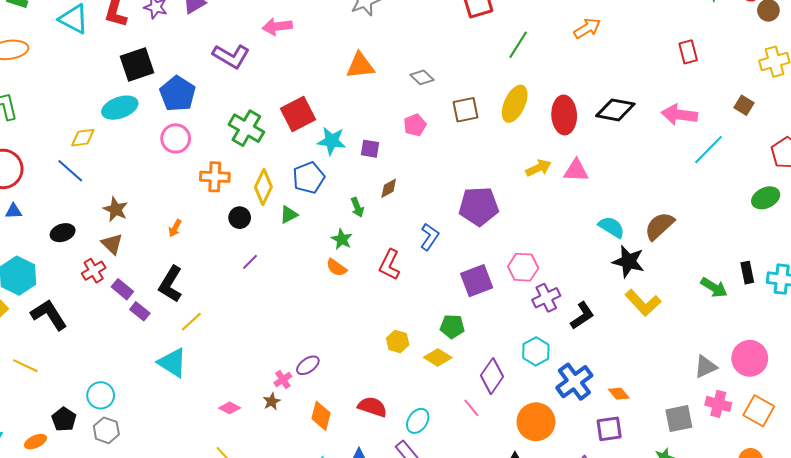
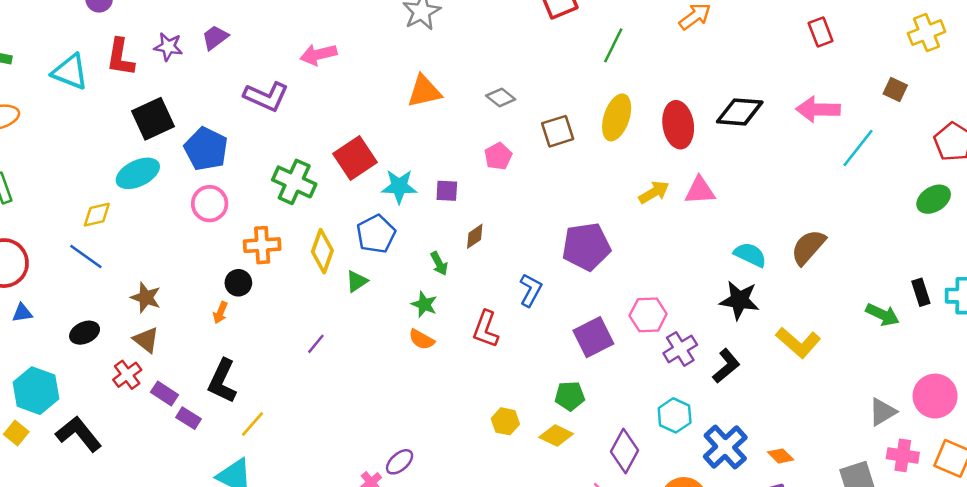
black circle: (240, 218) -> (238, 283), moved
black star: (628, 261) -> (739, 300), moved

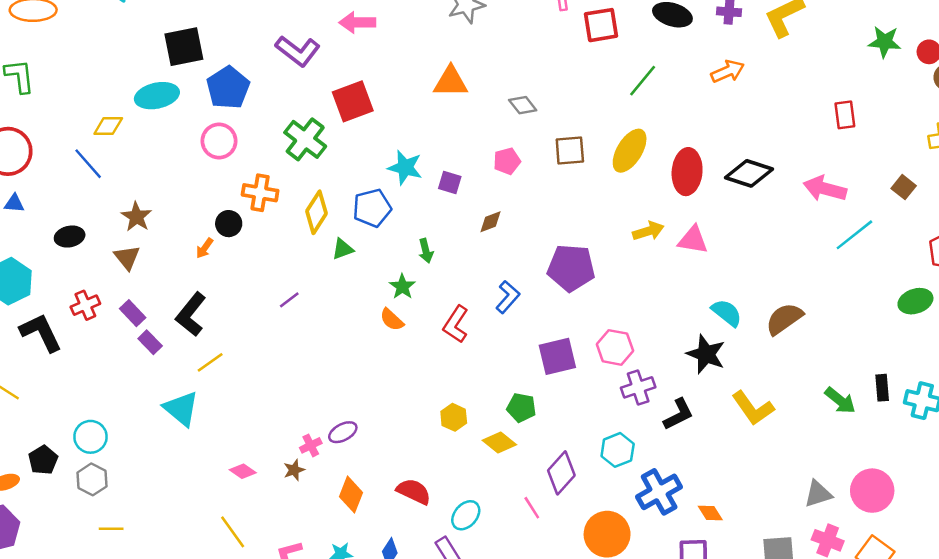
red square: (355, 158) -> (353, 101), moved
brown diamond: (475, 236) -> (491, 222), moved
red cross: (127, 375) -> (85, 305), moved

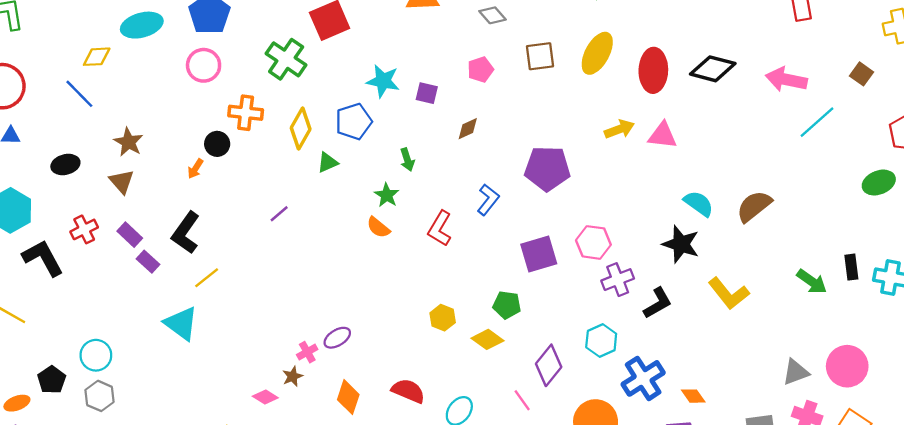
pink diamond: (243, 471) -> (265, 397), moved

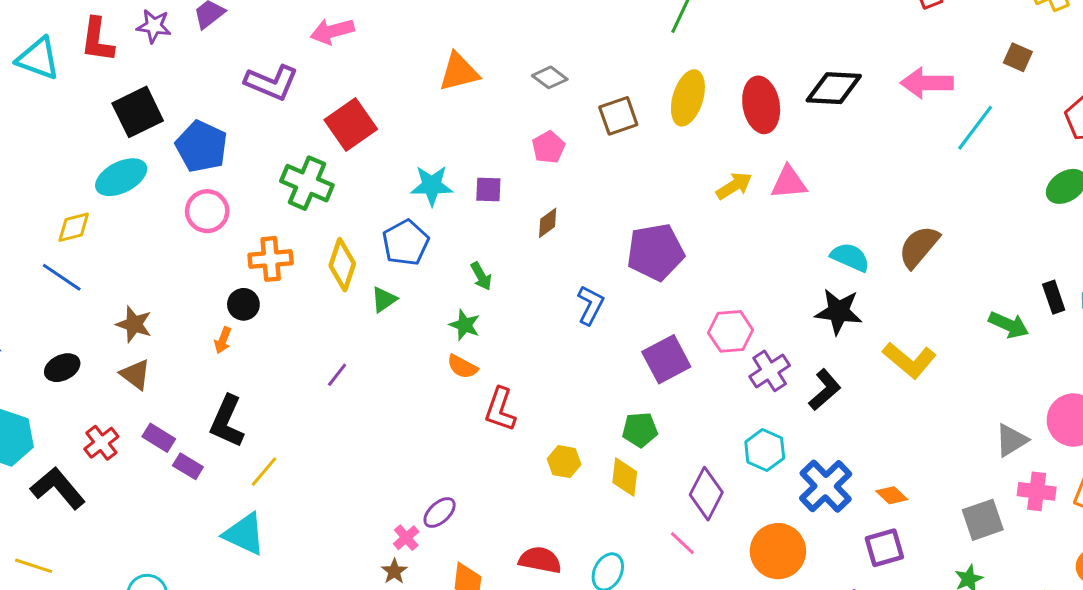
red L-shape: (440, 228) -> (500, 409), moved
yellow diamond: (488, 339) -> (625, 477), turned 72

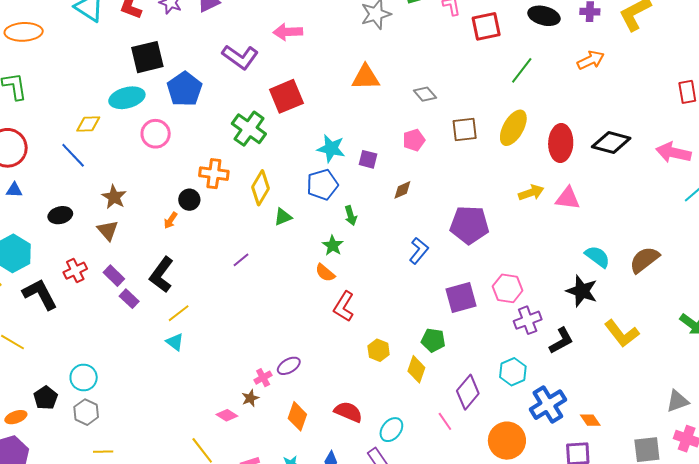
pink circle: (207, 211) -> (156, 134), moved
blue pentagon: (406, 243) -> (322, 185), moved
cyan triangle: (244, 534) -> (175, 342), moved, size x0.6

